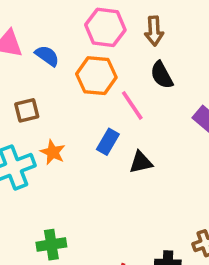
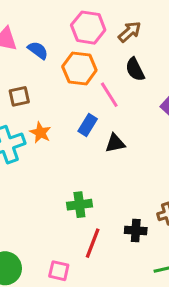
brown arrow: (154, 31) -> (130, 32), turned -130
green cross: (51, 245) -> (79, 205), moved

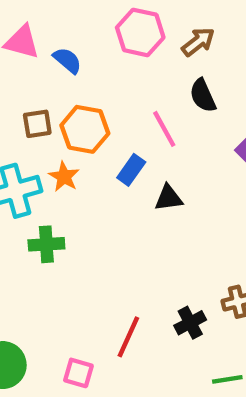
orange hexagon: (79, 68) -> (85, 129), moved
green cross: (79, 205) -> (46, 244), moved
black cross: (136, 230) -> (190, 323), turned -35

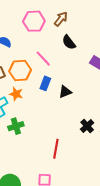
pink line: (164, 129) -> (43, 59), moved
black cross: (190, 323) -> (87, 126), moved
red line: (128, 337) -> (56, 149), moved

